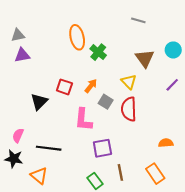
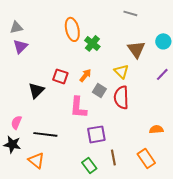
purple triangle: (22, 55) -> (20, 46), turned -35

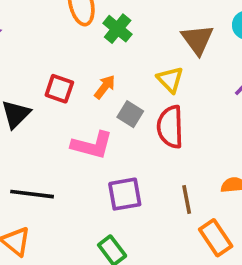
pink L-shape: (78, 107) -> (92, 145), turned -80
brown line: (113, 157) -> (187, 200), moved

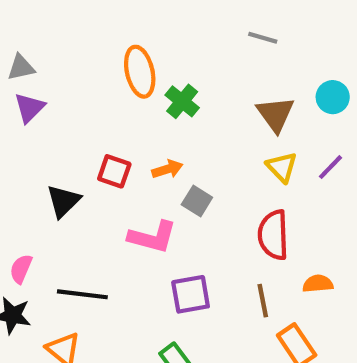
yellow triangle: (170, 80) -> (282, 167), moved
orange arrow: (105, 87) -> (167, 169), turned 35
red semicircle: (170, 127) -> (273, 235), moved

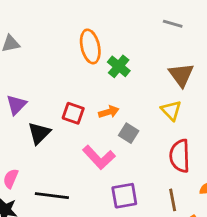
purple triangle: (29, 108) -> (16, 105), moved
yellow triangle: (282, 167) -> (171, 110), moved
pink L-shape: (152, 237) -> (99, 157), turned 32

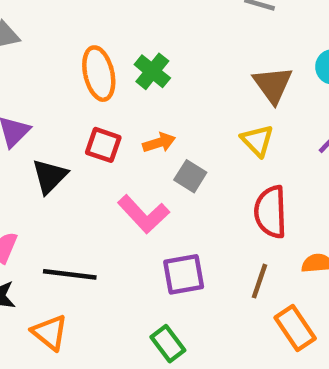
orange ellipse: (90, 46) -> (99, 74), moved
green cross: (119, 66) -> (152, 71), moved
brown line: (173, 200) -> (259, 281), turned 30

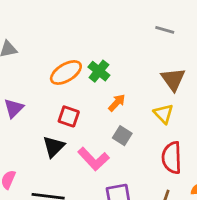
orange ellipse: (99, 74) -> (66, 72), turned 72
orange arrow: (159, 143) -> (117, 103), moved, turned -30
black triangle: (50, 176) -> (54, 147), moved

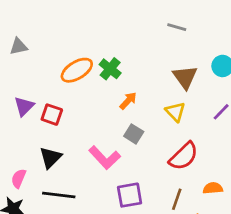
red square: (69, 116) -> (52, 115), moved
black triangle: (54, 147) -> (50, 158), moved
red semicircle: (172, 158) -> (184, 156), turned -132

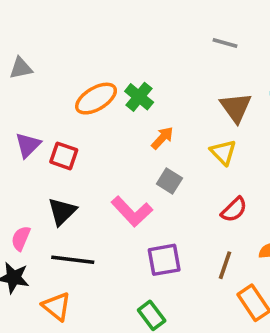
red semicircle: (184, 156) -> (234, 210), size x0.7

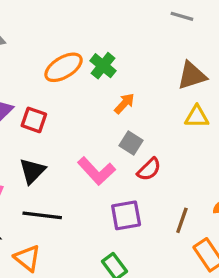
brown triangle: (236, 108) -> (192, 76), turned 48
yellow triangle: (223, 152) -> (197, 117), moved, turned -45
red semicircle: (234, 210) -> (149, 169), moved

